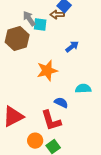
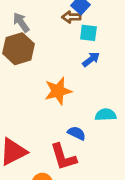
gray arrow: (29, 19) -> (21, 22), moved
cyan square: (40, 25) -> (88, 33), moved

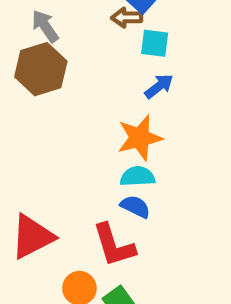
orange star: (58, 91) -> (140, 138), moved
cyan semicircle: (106, 115) -> (137, 176), moved

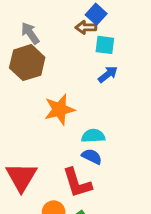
orange star: (140, 138) -> (59, 110), moved
red triangle: (32, 237) -> (21, 177), turned -32

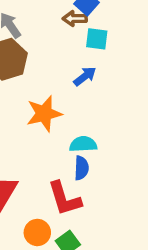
blue arrow: (108, 74) -> (85, 76), moved
blue semicircle: (92, 156) -> (81, 168), turned 66

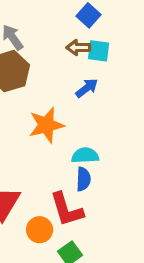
brown arrow: (75, 18) -> (78, 47), moved
orange circle: (37, 232) -> (40, 230), moved

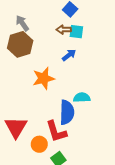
cyan semicircle: (85, 155) -> (82, 98), moved
blue semicircle: (83, 179) -> (67, 112), size x1.6

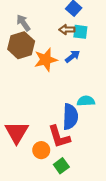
orange star: (44, 78) -> (46, 60), moved

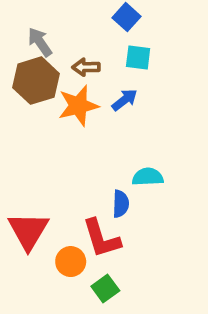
brown arrow: (67, 30) -> (86, 67), moved
blue semicircle: (70, 117) -> (121, 204), size x0.6

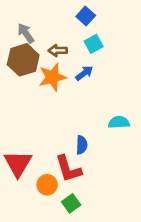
cyan square: (138, 58) -> (94, 44), turned -36
cyan semicircle: (148, 177) -> (119, 122), moved

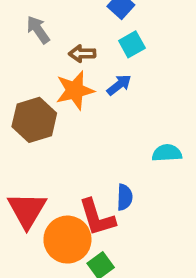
brown hexagon: (23, 60) -> (34, 120), moved
blue semicircle: (82, 145) -> (125, 197), moved
orange circle: (47, 185) -> (67, 240), size x1.6

